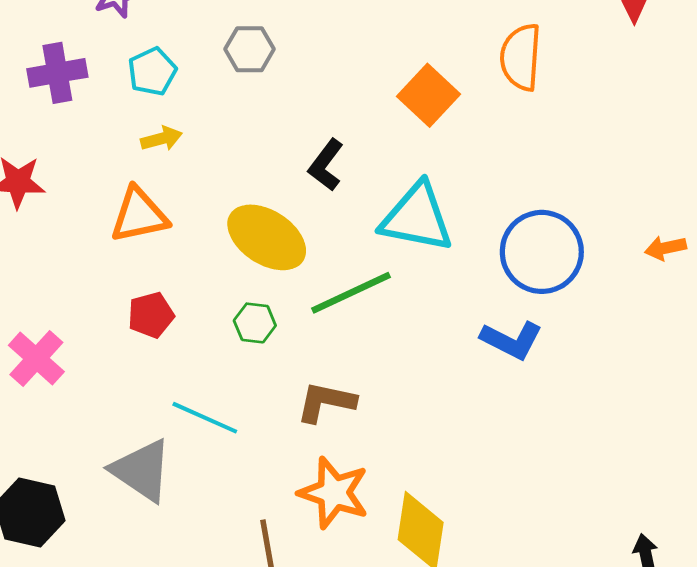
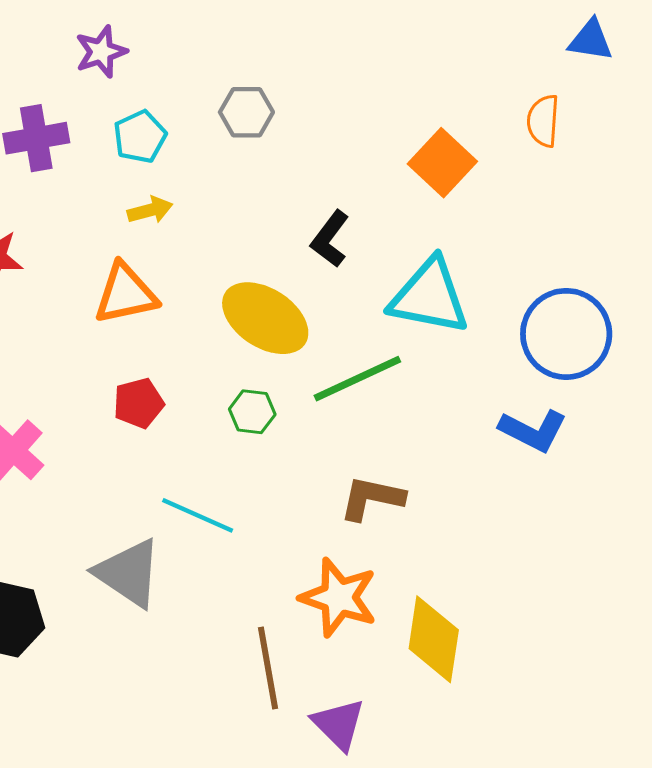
orange semicircle: (521, 57) -> (543, 121), size x0.7
brown L-shape: (326, 402) -> (372, 498), moved

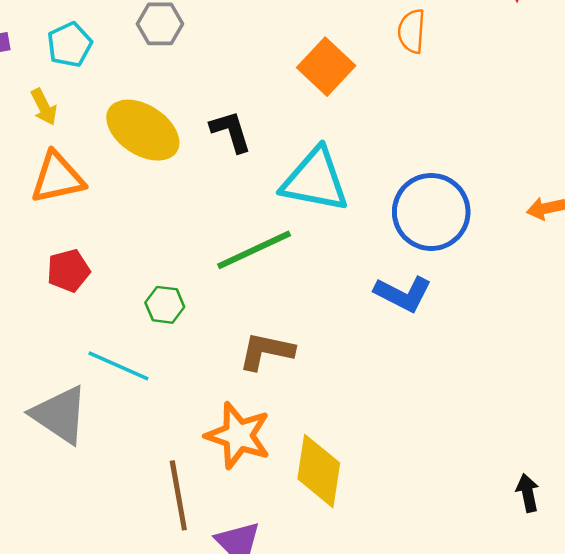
yellow arrow: (150, 210) -> (44, 107), moved, turned 78
black L-shape: (330, 239) -> (231, 131), turned 126
yellow ellipse: (265, 318) -> (143, 130), moved
green hexagon: (252, 412) -> (165, 305), moved

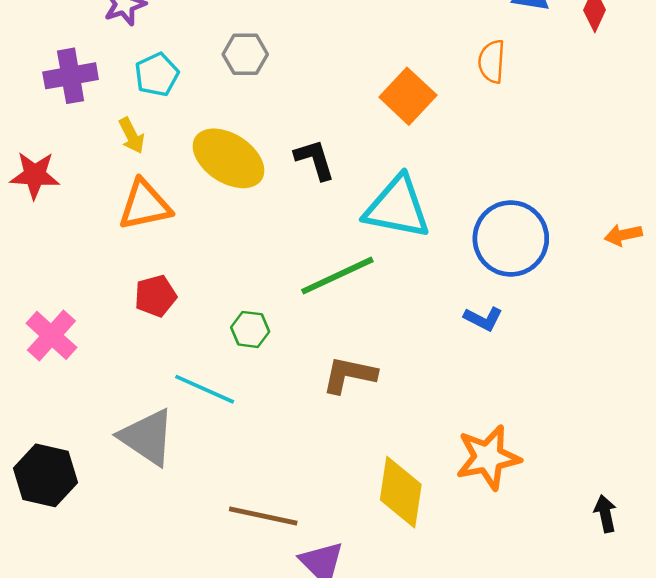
blue L-shape: (403, 294) -> (483, 319), size x0.7
orange star: (238, 436) -> (488, 457), moved, turned -30
brown line: (178, 495) -> (263, 516), turned -68

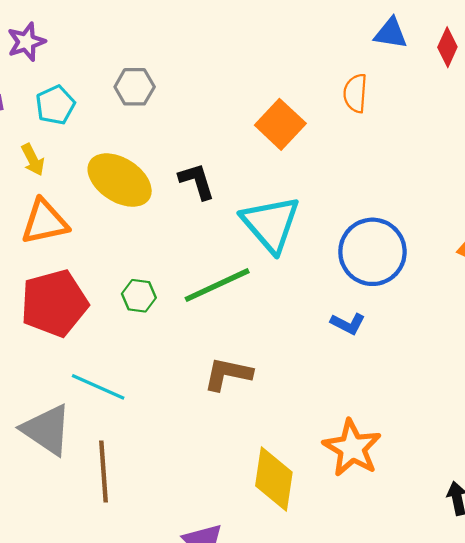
cyan triangle: (397, 207) -> (271, 224), turned 38
red pentagon: (156, 296) -> (54, 303), size x1.8
green hexagon: (250, 329) -> (139, 296), moved
orange star: (488, 457) -> (352, 448), turned -30
brown line: (263, 516) -> (104, 472), moved, turned 74

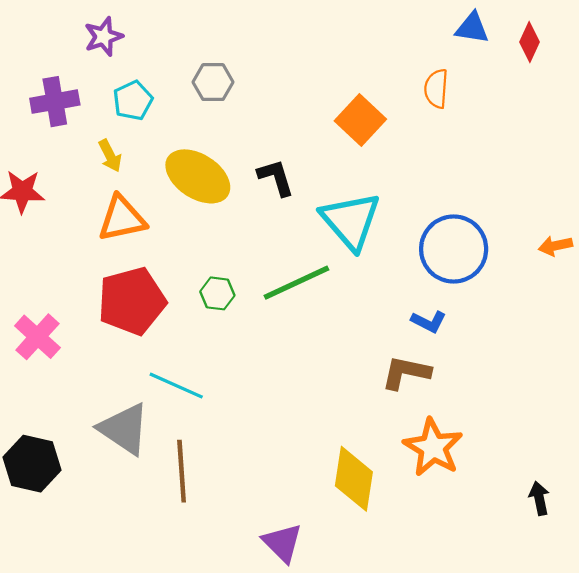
brown L-shape: (228, 374) -> (406, 373), moved

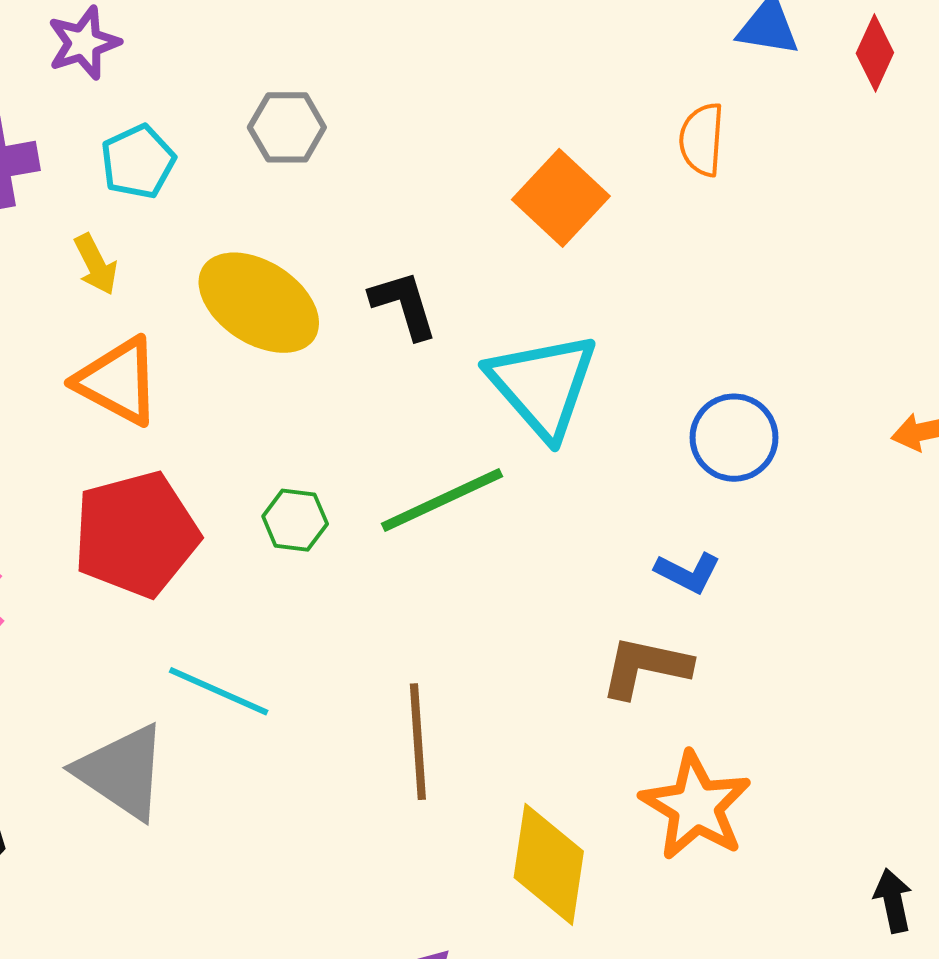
orange triangle: (122, 219) -> (118, 381), turned 40
blue circle: (454, 249) -> (734, 438), size x0.7
brown line: (182, 471) -> (418, 742), moved

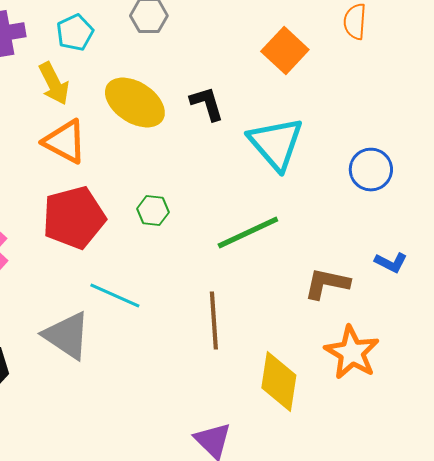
yellow arrow: (96, 264) -> (54, 84), size x1.4
green line: (442, 500) -> (248, 232), moved
blue L-shape: (688, 572) -> (391, 262), moved

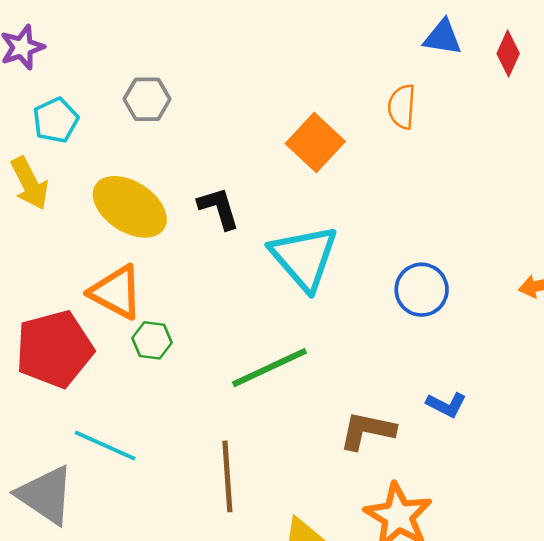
orange triangle: (65, 142) -> (116, 292), moved

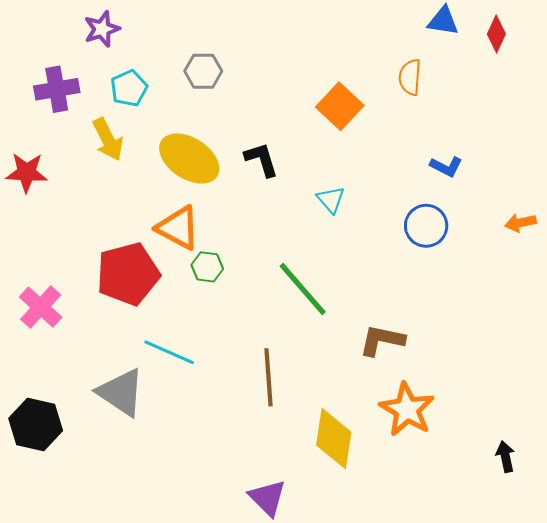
cyan triangle: (304, 258) -> (331, 200), size x0.5
green line: (269, 368) -> (303, 289), turned 74
blue L-shape: (446, 405) -> (446, 167), moved

